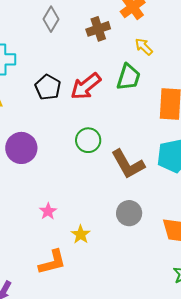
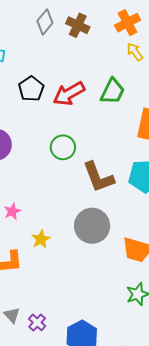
brown cross: (98, 29) -> (78, 25), moved, turned 35
yellow arrow: (144, 47) -> (135, 52), moved
gray circle: (129, 213) -> (92, 226), size x1.4

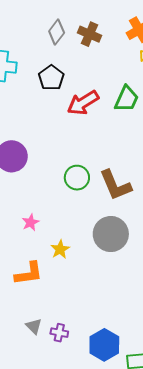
black pentagon: (31, 89) -> (51, 78), moved
green circle: (63, 147) -> (77, 178), moved
purple cross: (37, 322) -> (59, 333), turned -30

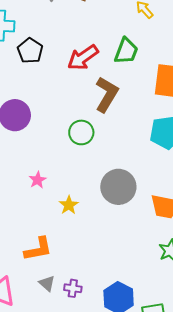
black pentagon: (51, 78) -> (30, 51), moved
brown L-shape: (115, 185) -> (107, 94), moved, turned -123
orange L-shape: (29, 273) -> (38, 249), moved

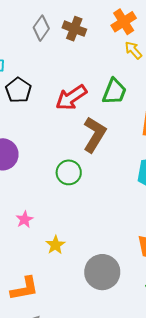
gray circle: (118, 187) -> (102, 272), moved

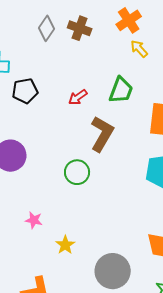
black pentagon: (18, 90) -> (25, 91), turned 30
red arrow: (71, 97) -> (78, 97), size x0.6
pink star: (25, 219) -> (34, 220), turned -30

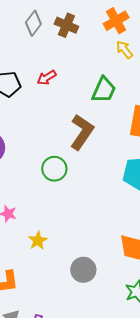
red arrow: (78, 97) -> (47, 78), moved
gray circle: (113, 271) -> (83, 270), size x0.7

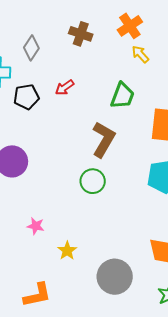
gray diamond: (33, 23) -> (31, 48), moved
green circle: (54, 169) -> (93, 181), moved
gray circle: (83, 270) -> (115, 277), size x1.4

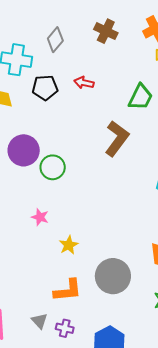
red arrow: (65, 88) -> (84, 83), turned 42
green circle: (93, 181) -> (53, 167), moved
orange L-shape: (37, 295) -> (68, 290), moved

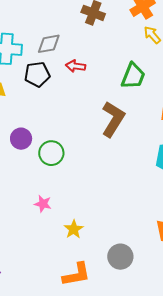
gray diamond: (55, 40) -> (49, 44), moved, turned 45
purple circle: (24, 150) -> (21, 139), size x0.7
gray circle: (113, 276) -> (120, 257), size x0.7

